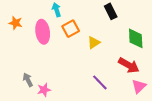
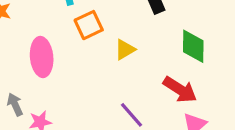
pink ellipse: (43, 32) -> (42, 57), moved

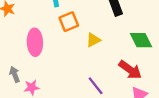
green diamond: (193, 46) -> (141, 40), turned -30

